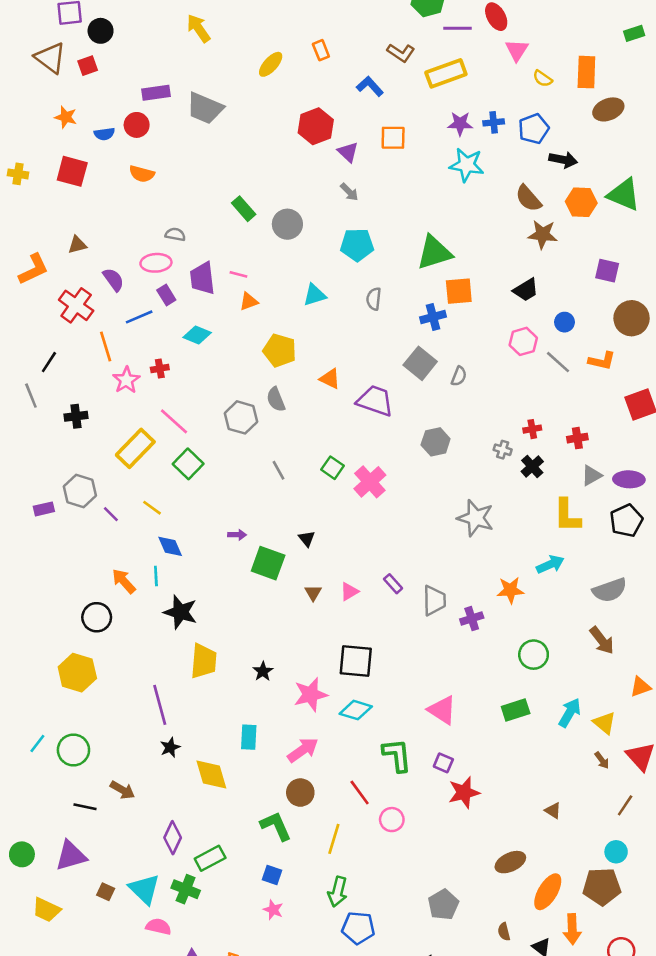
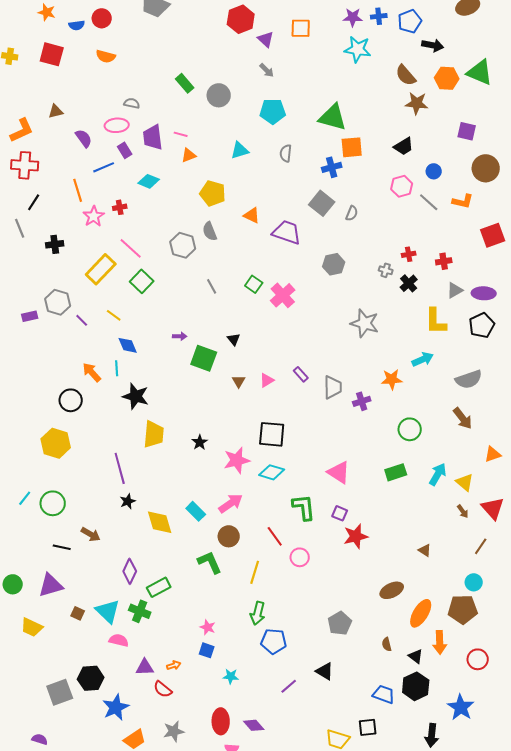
green triangle: (434, 252) -> (333, 117), turned 32
red cross: (76, 305) -> (25, 165), moved, turned -32
cyan rectangle: (249, 737) -> (196, 511), moved, turned -48
blue square: (272, 875) -> (207, 650), moved

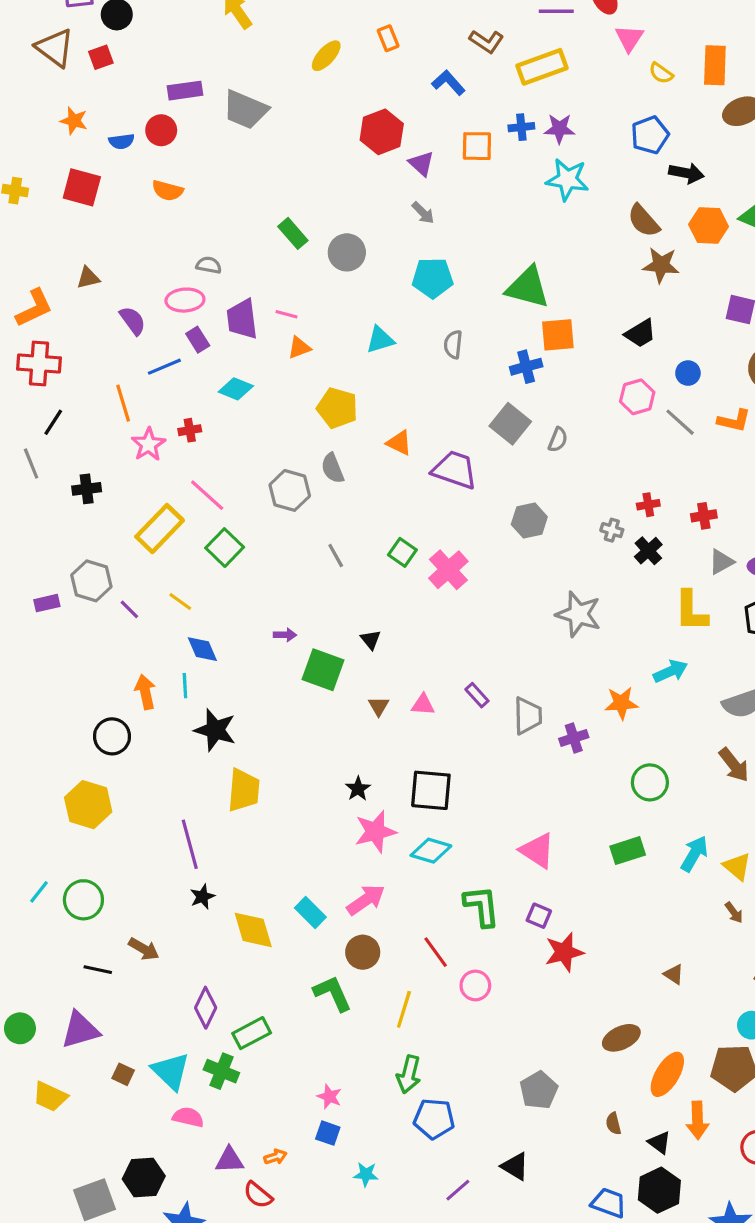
blue cross: (379, 16) -> (521, 127), moved
orange arrow: (92, 372) -> (145, 692), turned 30
pink triangle: (267, 380) -> (423, 705), turned 35
black star: (200, 442) -> (358, 789), moved

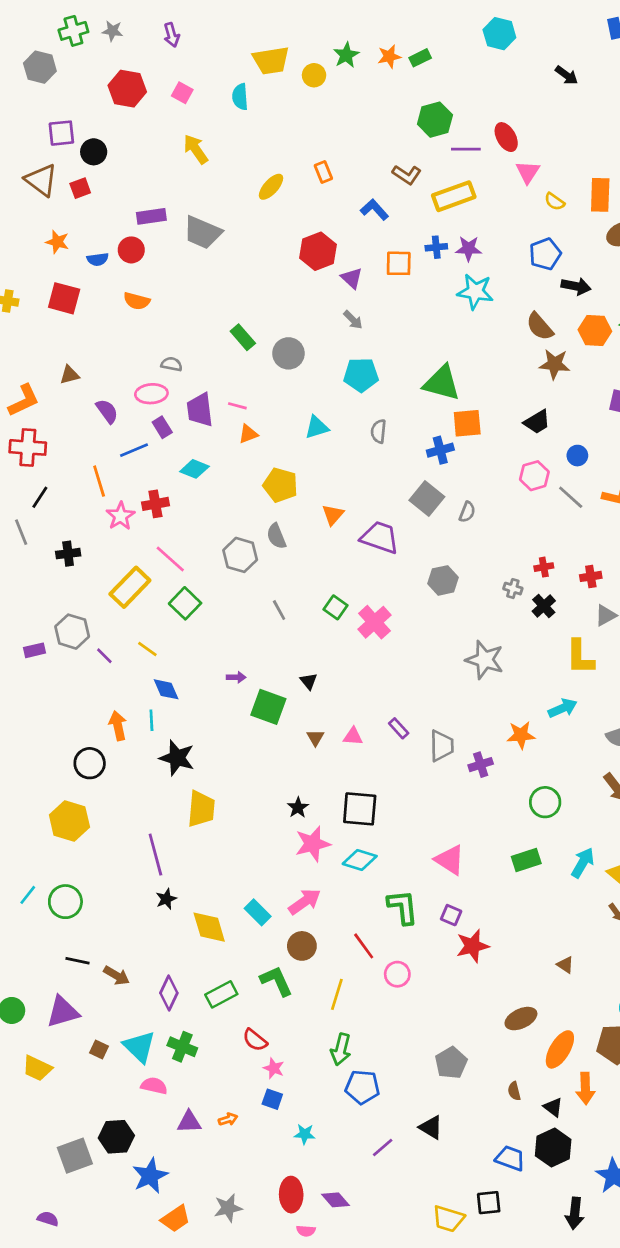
red cross: (190, 430) -> (155, 504), size x1.4
orange triangle: (399, 443) -> (333, 515), turned 45
brown arrow: (144, 949) -> (116, 976), moved
green rectangle: (252, 1033) -> (221, 994), moved
red semicircle: (258, 1195) -> (255, 1040), moved

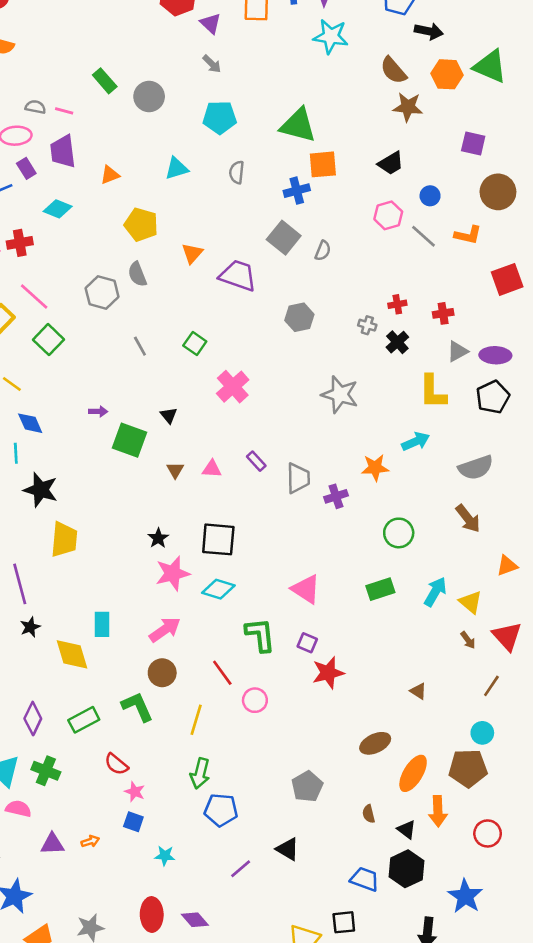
pink line: (237, 406) -> (64, 111), moved
pink cross: (374, 622) -> (233, 387), moved
cyan rectangle: (258, 912) -> (102, 624), moved, turned 45

